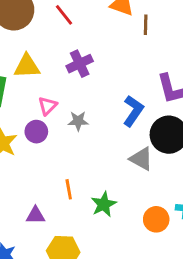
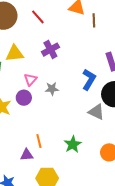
orange line: (69, 189) -> (39, 141), moved

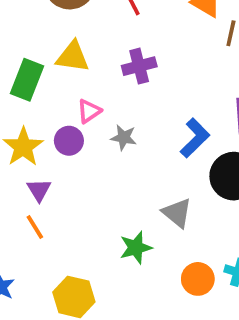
gray triangle: (96, 112) -> (177, 213), moved
orange line: (39, 141) -> (35, 227), moved, turned -32
purple triangle: (27, 155) -> (39, 190), moved, turned 48

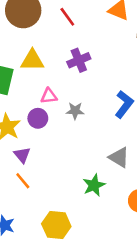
pink triangle: (89, 111) -> (49, 96), turned 36

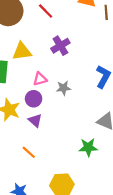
purple triangle: (22, 155) -> (35, 120), moved
green star: (94, 185) -> (88, 147), turned 30

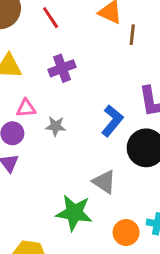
green star: (88, 147) -> (74, 213), size x1.4

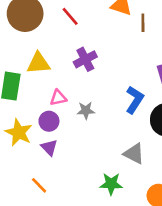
green star: (74, 213) -> (111, 184), size x0.7

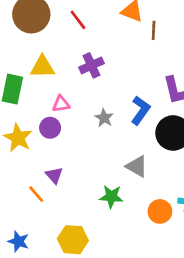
gray star: (86, 110) -> (104, 118), moved, turned 30
purple triangle: (49, 147) -> (54, 175), moved

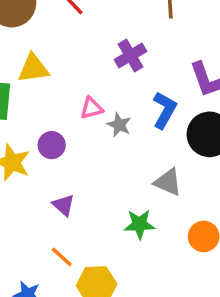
purple cross: (91, 65) -> (130, 55), moved
pink triangle: (61, 104) -> (92, 108), moved
orange line: (36, 194) -> (62, 257), moved

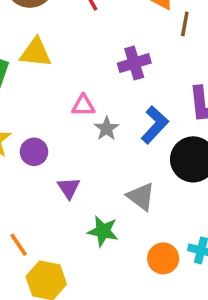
purple circle: (52, 145) -> (34, 152), moved
purple triangle: (64, 205) -> (69, 188), moved

